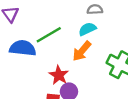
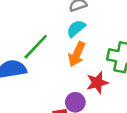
red star: (59, 75) -> (97, 83), moved, turned -30

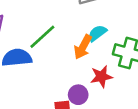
cyan semicircle: (76, 28) -> (97, 33), moved

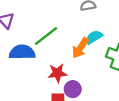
red star: (101, 77) -> (57, 73), moved

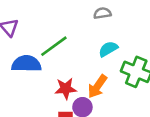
orange arrow: (80, 48) -> (97, 86), moved

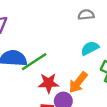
green line: (54, 46) -> (34, 62), moved

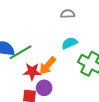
orange arrow: (78, 82) -> (47, 66), moved

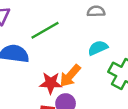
green line: (21, 52) -> (45, 30), moved

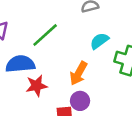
red star: (51, 83) -> (36, 86), moved

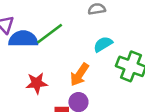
blue semicircle: (20, 64) -> (23, 39), moved

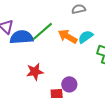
orange arrow: (79, 75) -> (68, 36), moved, turned 90

